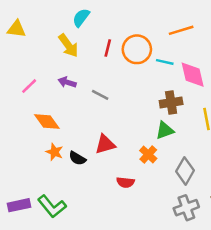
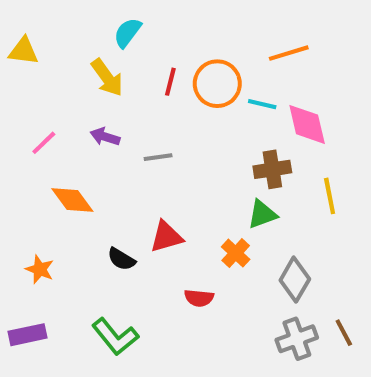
gray line: (100, 95) -> (158, 157), turned -36
orange star: (54, 152) -> (40, 269), moved
green L-shape: (52, 206) -> (115, 337), moved

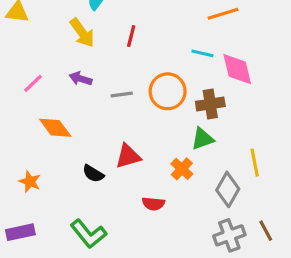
orange circle: (217, 84) -> (168, 91), moved
yellow line: (330, 196) -> (255, 163), moved

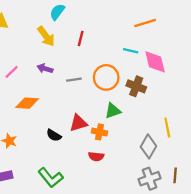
brown cross: (210, 104) -> (136, 86), turned 30
orange diamond: (55, 128) -> (27, 103), turned -50
green triangle: (202, 139) -> (113, 111), moved
orange cross: (182, 169) -> (99, 132), moved, turned -32
brown line: (266, 231) -> (175, 175), turned 32

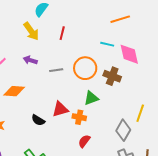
yellow line: (167, 128) -> (140, 113), turned 30
red semicircle: (96, 156) -> (84, 141), moved, turned 120

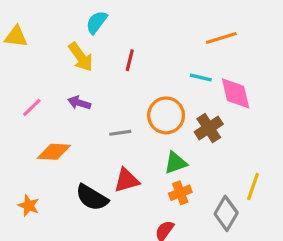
gray line: (56, 70) -> (120, 133), moved
brown cross: (112, 76) -> (209, 128), turned 36
orange cross: (79, 117) -> (180, 193), moved, turned -32
black semicircle: (38, 120) -> (92, 198), size x1.5

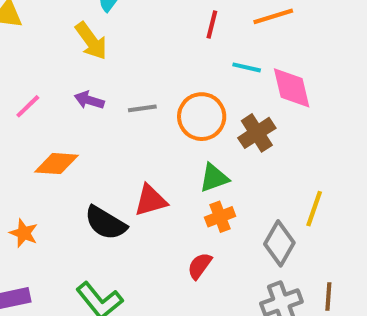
red line: (130, 60) -> (212, 25), moved
gray line: (120, 133) -> (142, 108), moved

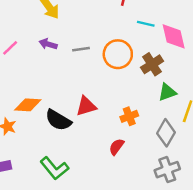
orange diamond: (56, 164) -> (28, 105), moved
green triangle: (214, 178) -> (167, 92), moved

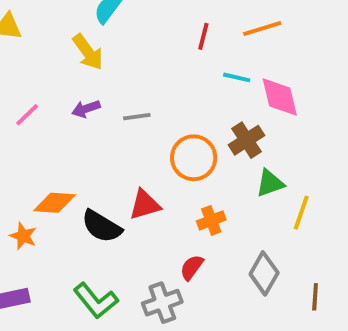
purple arrow: (48, 44) -> (86, 109), turned -36
orange circle: (118, 54) -> (194, 158), moved
gray diamond: (166, 133) -> (264, 273), moved
gray cross: (167, 170) -> (162, 303), moved

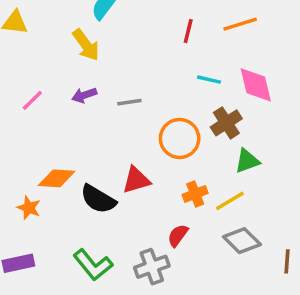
cyan line: (237, 77) -> (209, 80), moved
yellow line: (301, 213) -> (230, 201), moved, turned 40
gray diamond: (264, 273) -> (242, 241), turned -75

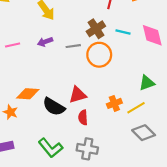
pink line: (32, 100) -> (13, 45), turned 32
brown cross: (226, 123) -> (96, 29), moved
orange circle: (180, 138) -> (99, 55), moved
red semicircle: (178, 235) -> (83, 118), moved, turned -40
gray cross: (152, 267) -> (87, 149), turned 30

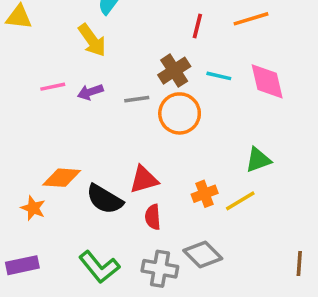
pink line: (13, 45) -> (53, 87), moved
gray diamond: (144, 133) -> (203, 254), moved

